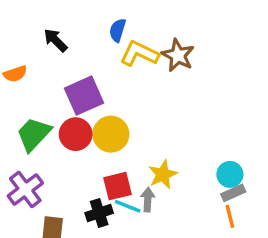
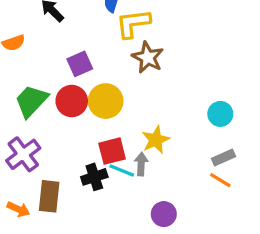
yellow L-shape: (139, 54) -> (133, 23), turned -33
brown star: (178, 55) -> (148, 57), moved
purple square: (84, 96) -> (80, 64), size x0.7
cyan circle: (230, 174) -> (220, 114), moved
orange line: (230, 216) -> (220, 180), turned -45

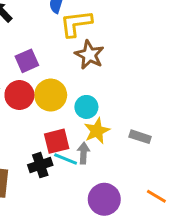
cyan circle: (220, 114) -> (86, 107), moved
gray rectangle: (224, 158) -> (140, 137), moved, turned 42
orange line: (220, 180) -> (156, 196), moved
purple circle: (164, 214) -> (104, 199), size x1.4

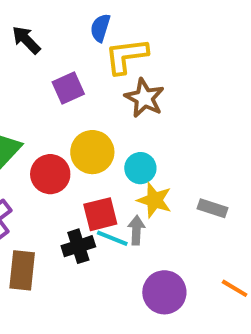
purple square: (27, 61) -> (68, 88), moved
red circle: (19, 95) -> (50, 174), moved
yellow star: (97, 131) -> (154, 200), turned -30

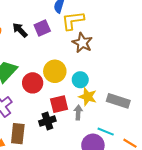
black arrow: (26, 40) -> (20, 30), moved
purple square: (68, 88) -> (42, 28), moved
gray rectangle: (213, 208) -> (118, 101), size x1.5
cyan line: (112, 238) -> (106, 132), moved

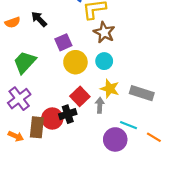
purple square: (42, 28) -> (63, 42), moved
cyan circle: (80, 80) -> (104, 61), moved
red circle: (33, 83) -> (52, 118), moved
red square: (59, 104) -> (80, 96), turned -30

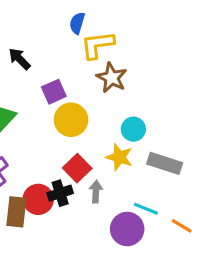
cyan circle: (104, 61) -> (133, 129), moved
gray arrow: (100, 105) -> (96, 192), moved

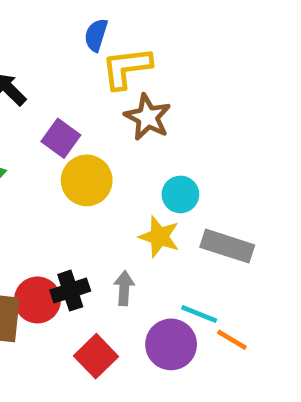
purple square: (54, 92) -> (61, 138), turned -30
red square: (77, 168) -> (96, 356), moved
orange line: (182, 226) -> (232, 340), moved

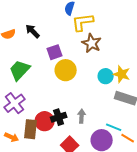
purple square: (61, 138) -> (55, 52), turned 35
yellow star: (159, 237) -> (122, 74), moved

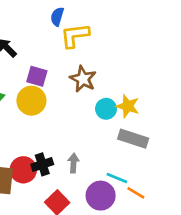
brown star: (92, 43) -> (83, 79), moved
purple square: (55, 52) -> (37, 76), turned 35
yellow circle: (66, 70) -> (31, 101), moved

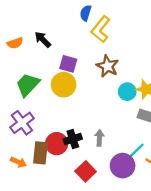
yellow L-shape: (75, 36) -> (101, 29), turned -44
cyan line: (117, 178) -> (136, 151), turned -66

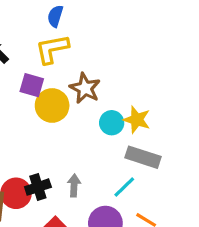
yellow L-shape: (101, 29) -> (52, 49), moved, turned 40
yellow circle: (64, 85) -> (52, 105), moved
cyan line: (136, 151) -> (124, 187), moved

